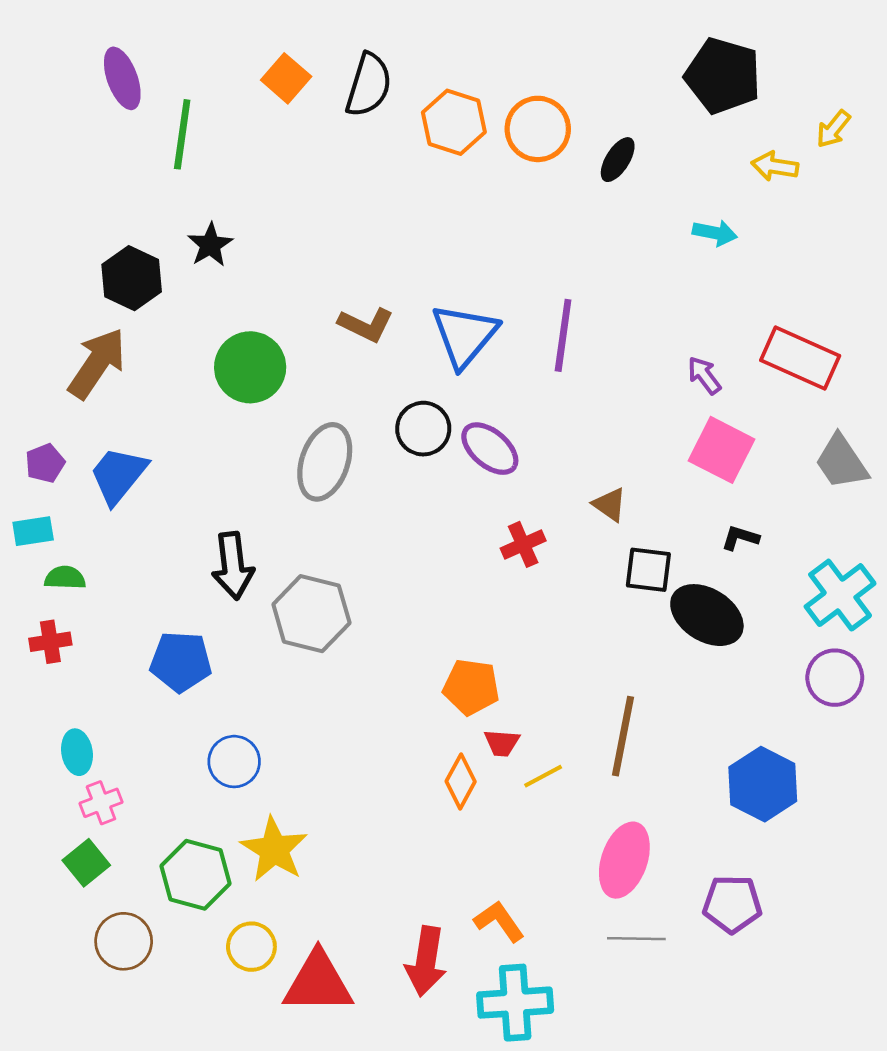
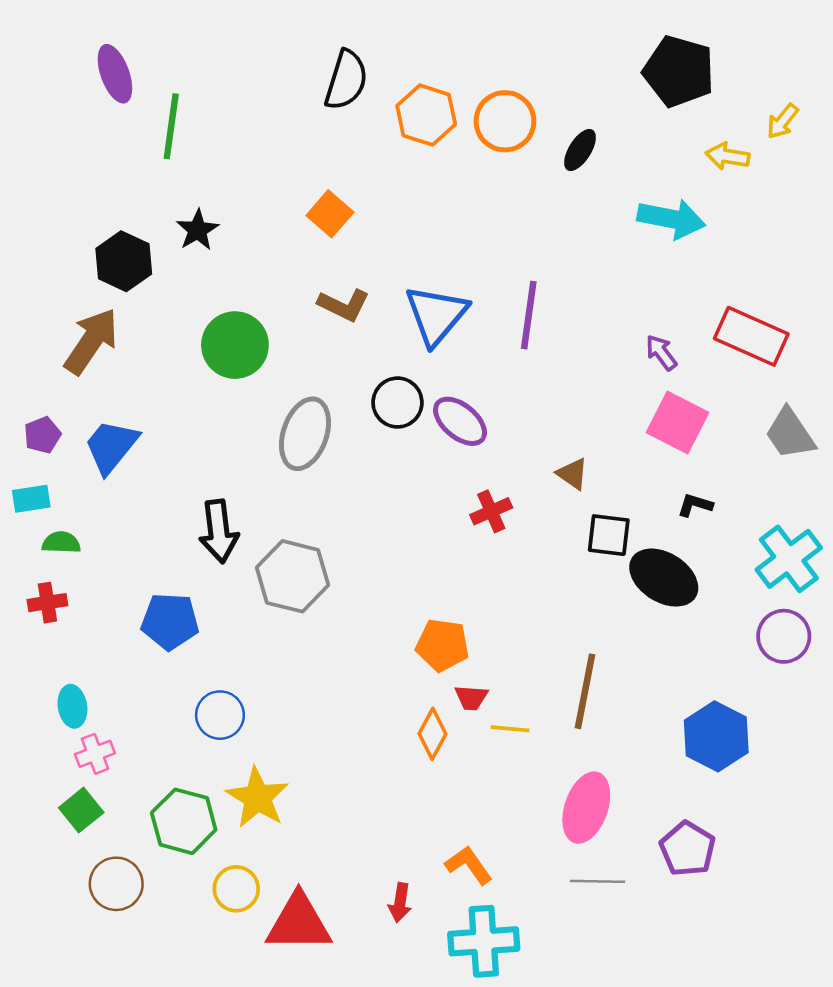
orange square: (286, 78) -> (330, 214), moved
cyan arrow: (715, 233) -> (671, 219), size x1.6
yellow line: (543, 776) -> (510, 729), turned 33
purple pentagon: (732, 904) -> (688, 849), turned 30
red arrow: (426, 961) -> (400, 903), size x0.6

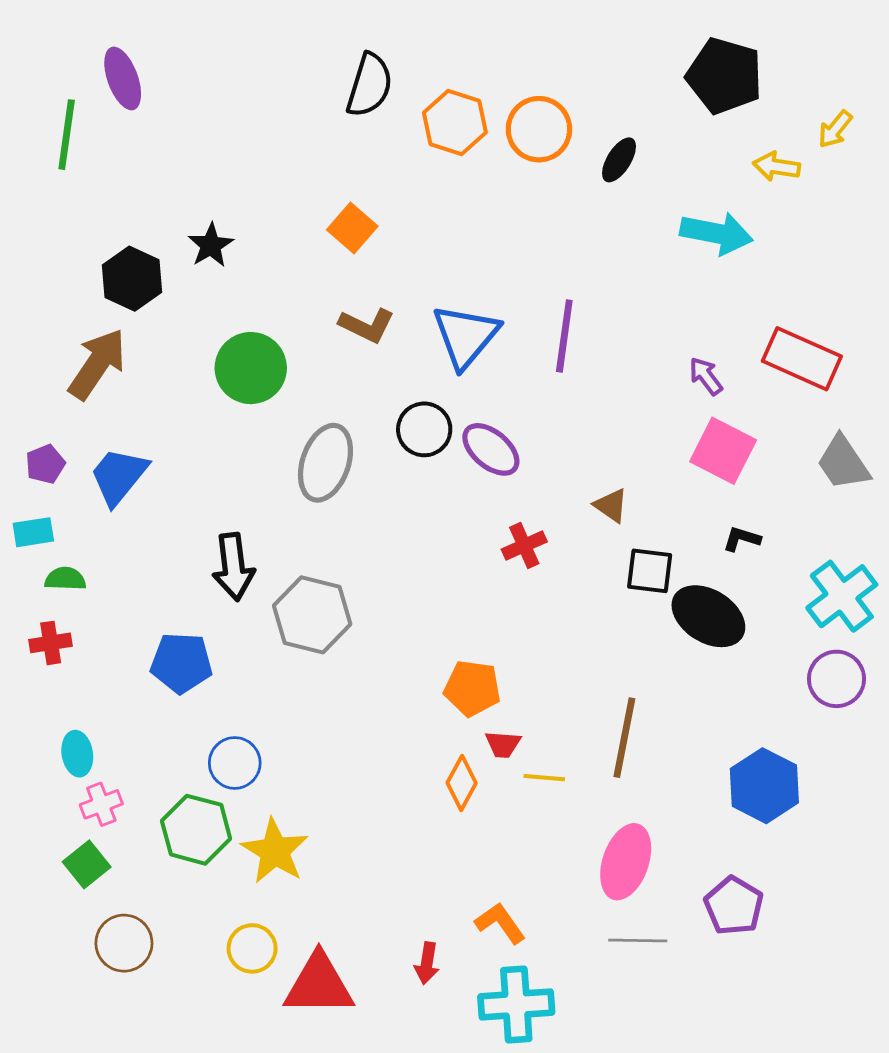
green line: (171, 126) -> (67, 135), moved
green hexagon: (184, 821) -> (196, 830), moved

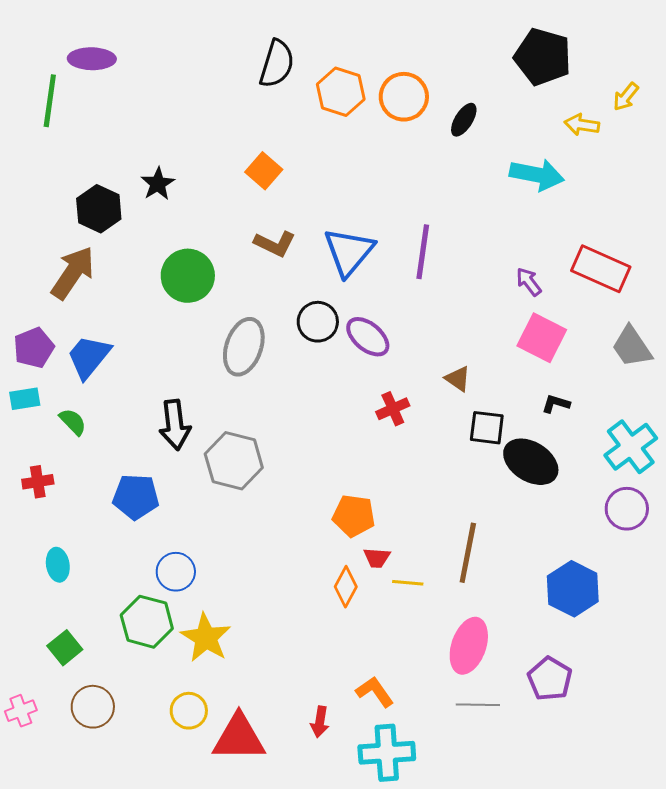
purple ellipse: (123, 78) -> (92, 59), turned -69
purple pentagon: (45, 464) -> (34, 348), size x1.4
green semicircle: (65, 579) -> (73, 422), moved, turned 44
pink cross: (101, 804) -> (21, 711), moved

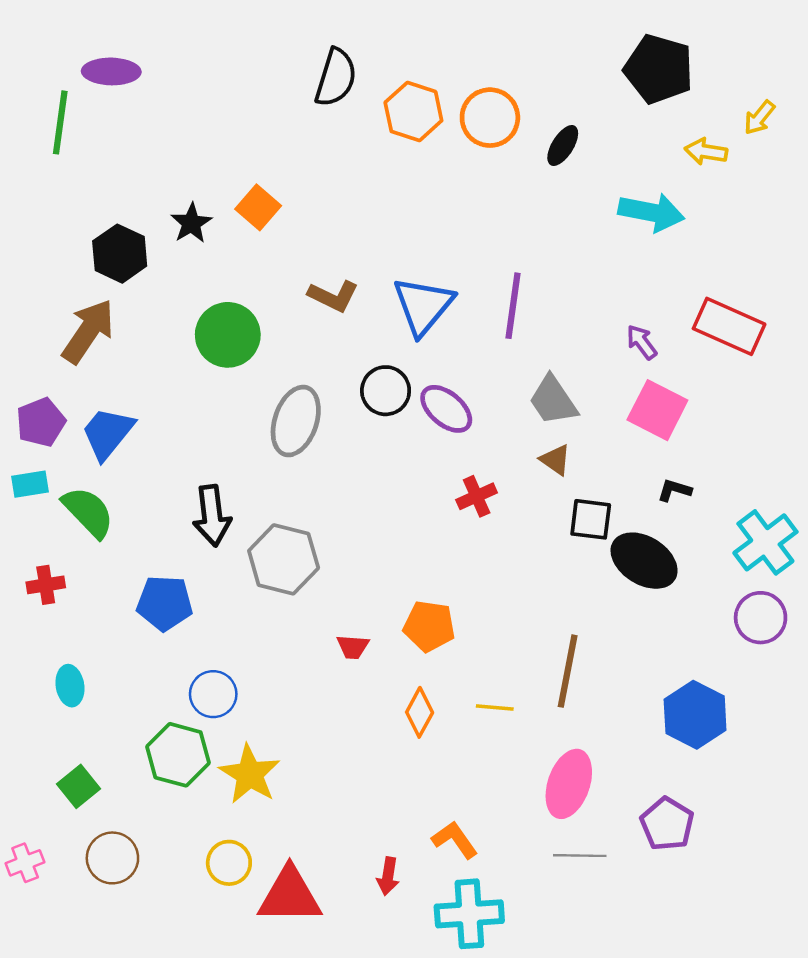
orange square: (264, 171) -> (258, 207), moved
gray trapezoid: (632, 347) -> (553, 400), moved
green semicircle: (73, 422) -> (88, 512), size x1.6
red trapezoid: (377, 558) -> (353, 647), moved

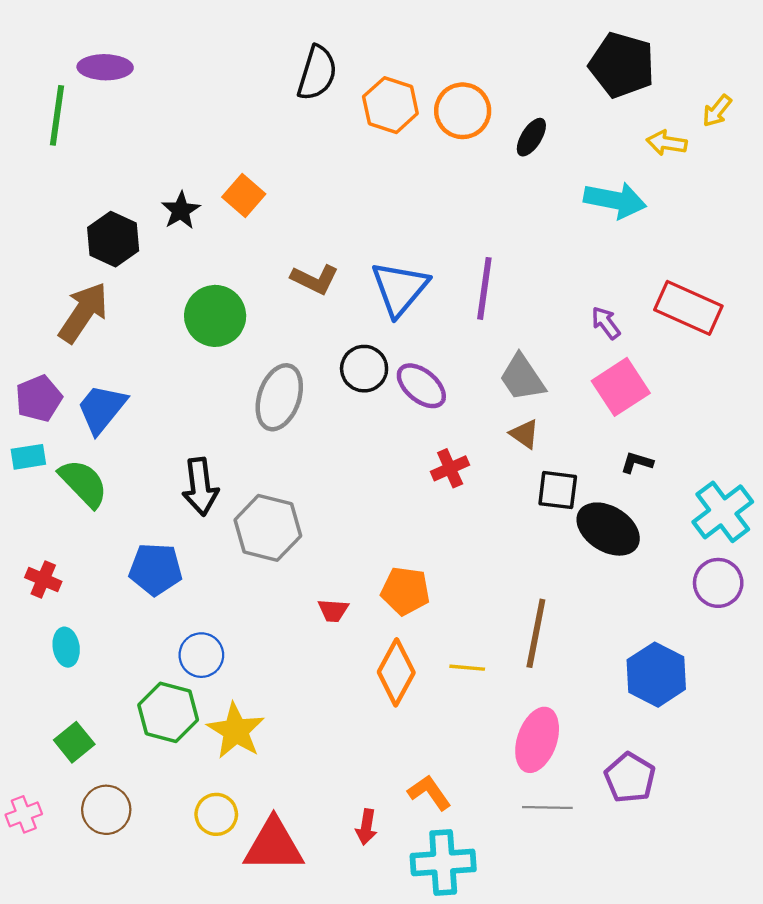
pink square: (657, 410) -> (621, 387), turned 30
red cross: (46, 585) -> (43, 579), moved, turned 32
orange diamond: (420, 712) -> (396, 672), size x1.4

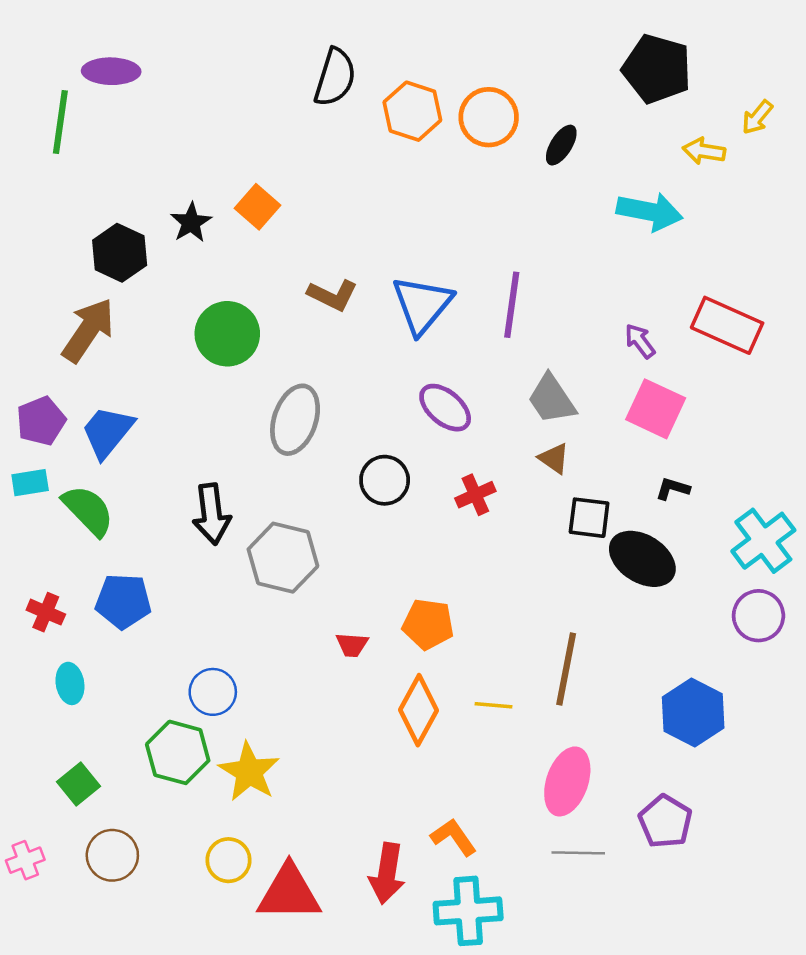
black circle: (364, 369) -> (385, 480), moved
pink square: (621, 387) -> (656, 409), turned -32
blue pentagon: (156, 569) -> (123, 601), moved
red arrow: (366, 827) -> (387, 873), size x1.6

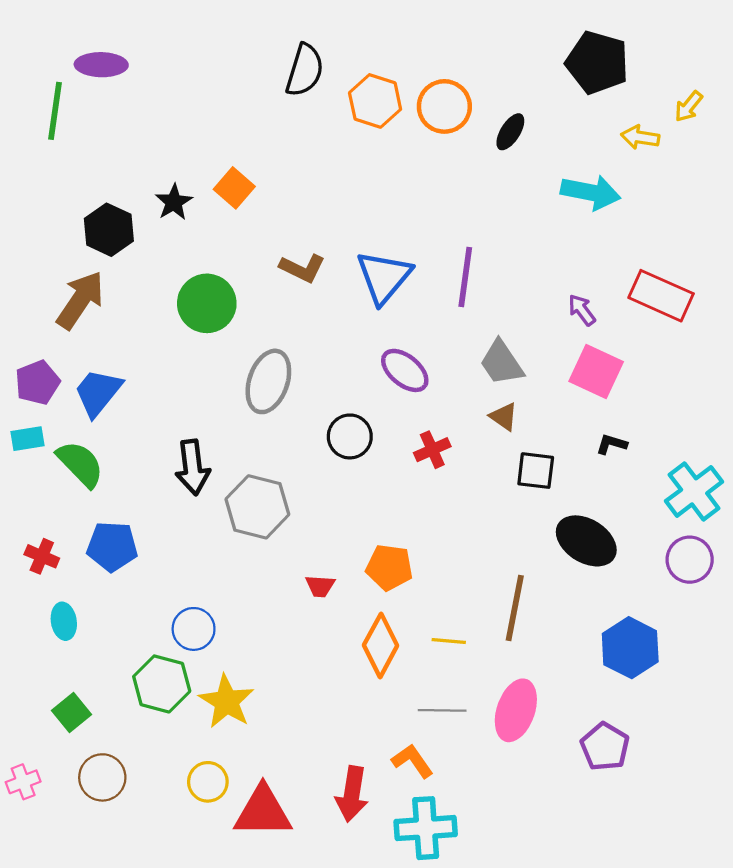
black ellipse: (642, 559) -> (586, 541), moved
gray line: (578, 853) -> (442, 710), moved

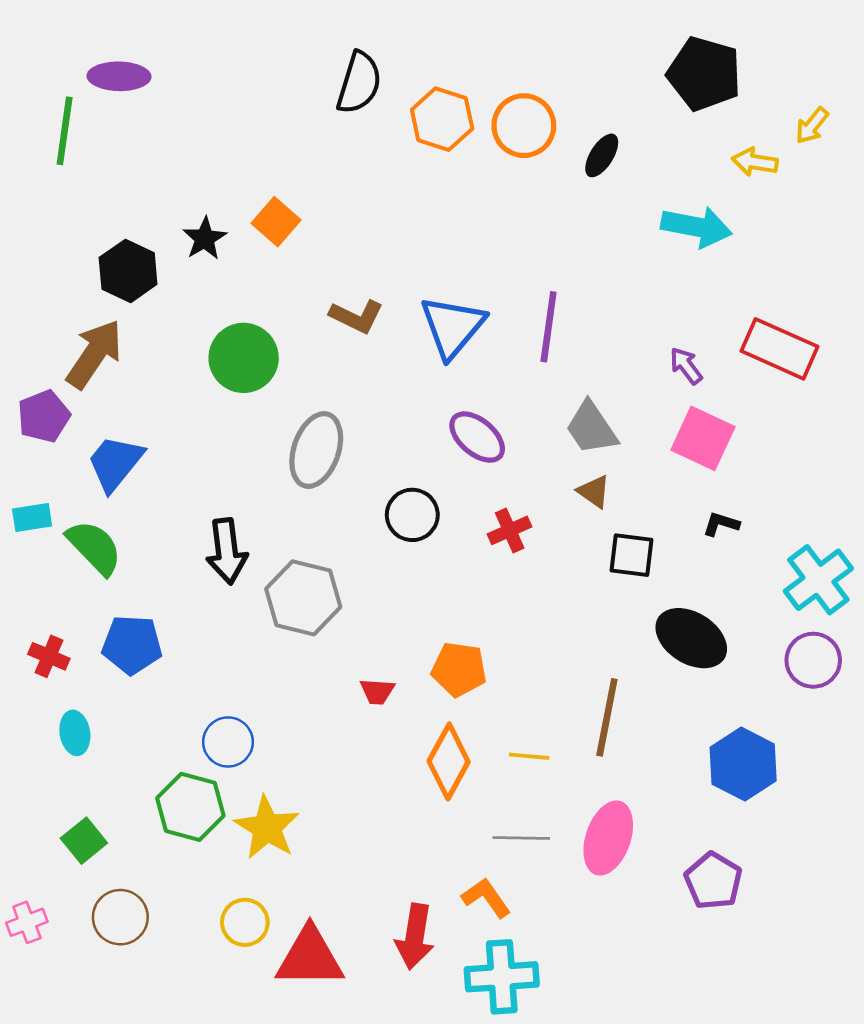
purple pentagon: (37, 383) -> (44, 416), moved

